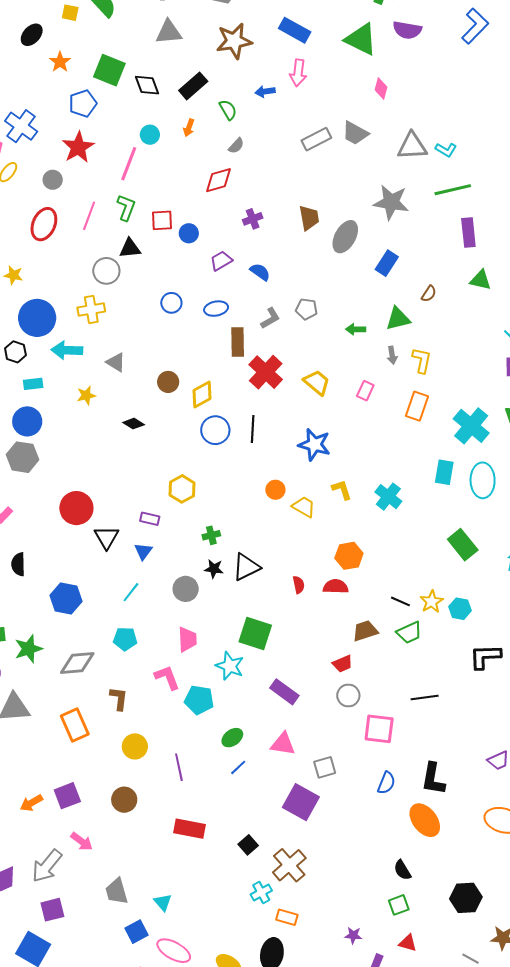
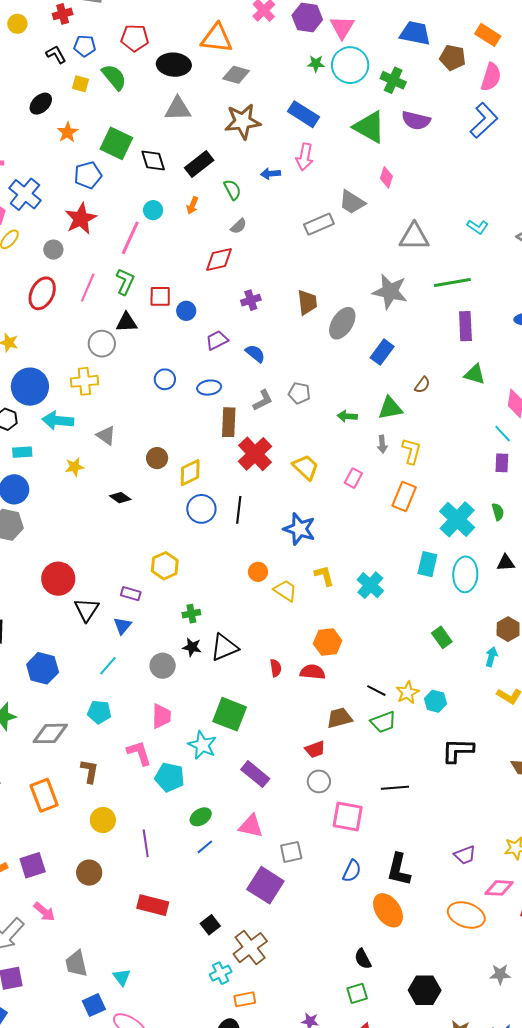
gray trapezoid: (355, 133) -> (352, 202), moved
cyan L-shape: (446, 150) -> (478, 227), moved
green rectangle: (463, 545) -> (442, 637), size x0.7
orange rectangle: (287, 917) -> (245, 999), turned -30

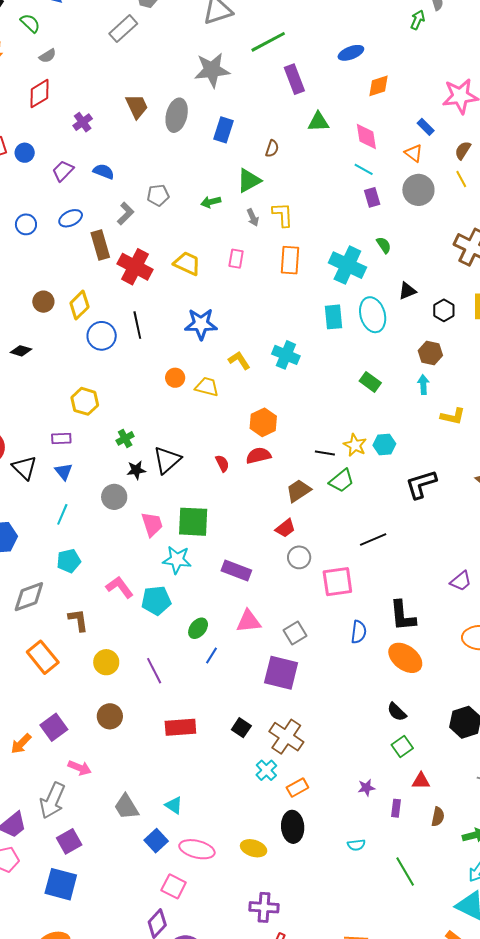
gray semicircle: (239, 226) -> (48, 56), turned 30
pink trapezoid: (161, 716) -> (152, 524), moved

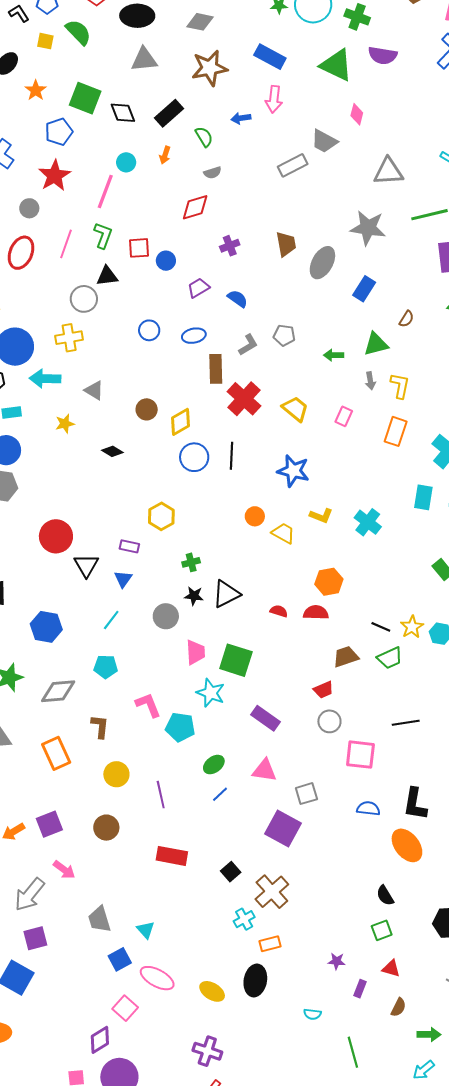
yellow L-shape: (239, 360) -> (321, 516), turned 130
red semicircle: (222, 463) -> (279, 611), turned -60
blue semicircle: (359, 632) -> (368, 809), turned -105

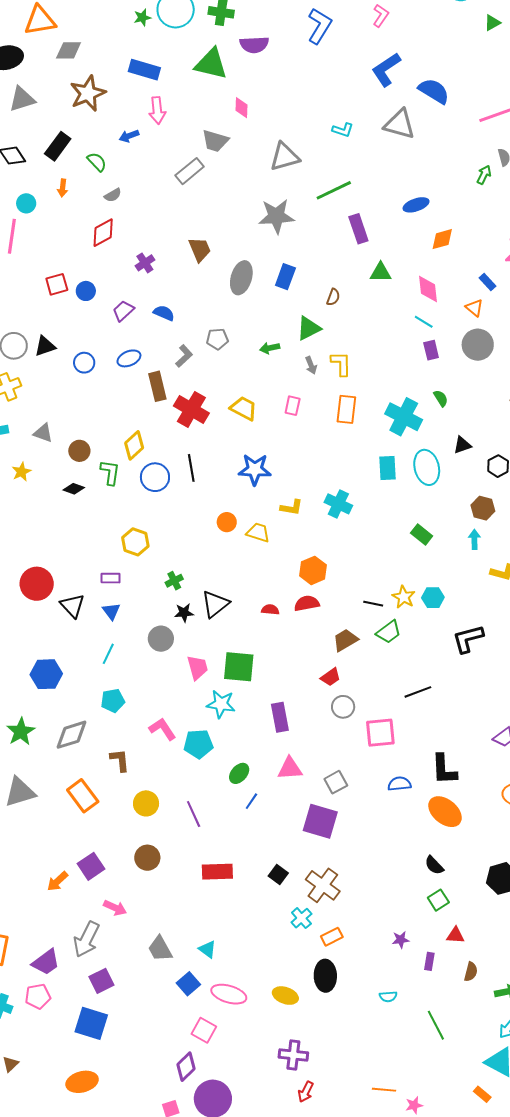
green L-shape: (103, 235) -> (110, 472), moved
gray ellipse: (322, 263) -> (241, 278), moved
black triangle: (107, 276) -> (45, 346), moved
brown circle: (147, 409) -> (79, 451), moved
purple rectangle: (266, 718) -> (280, 717), turned 56

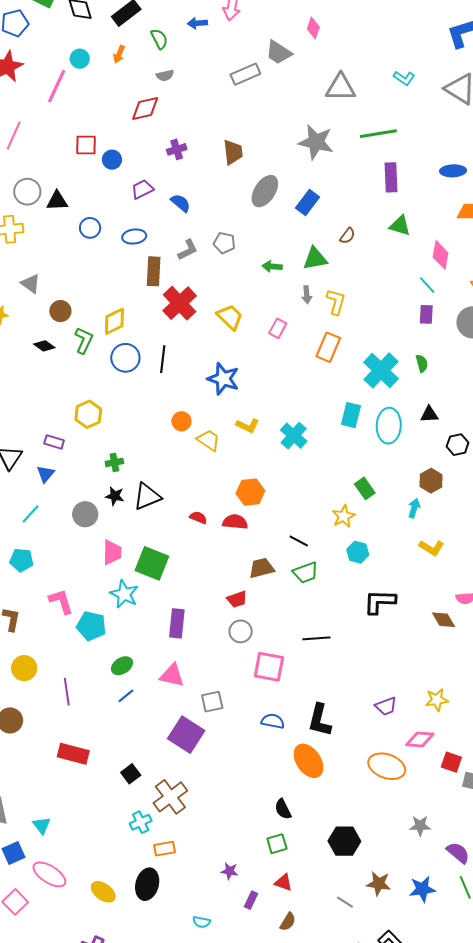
yellow star: (404, 597) -> (344, 516), moved

